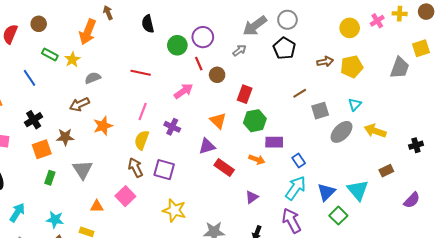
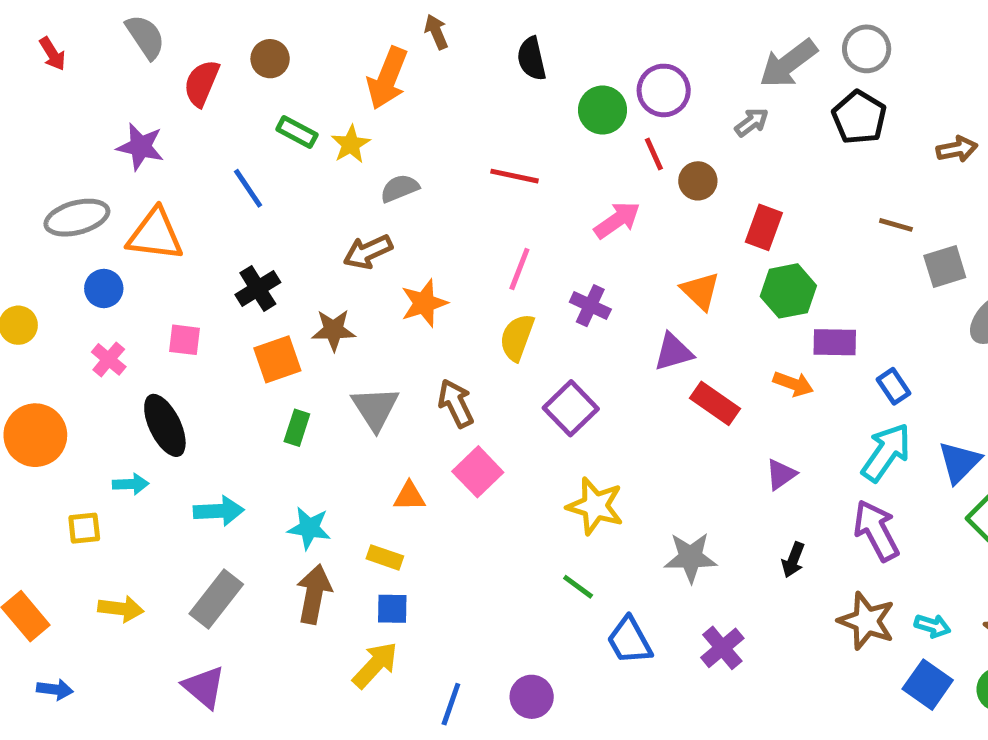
brown line: (300, 93) -> (896, 225), turned 48
brown arrow: (136, 168) -> (456, 403), moved
purple square: (164, 170) -> (571, 408), turned 30
cyan arrow: (17, 212) -> (219, 511), turned 54

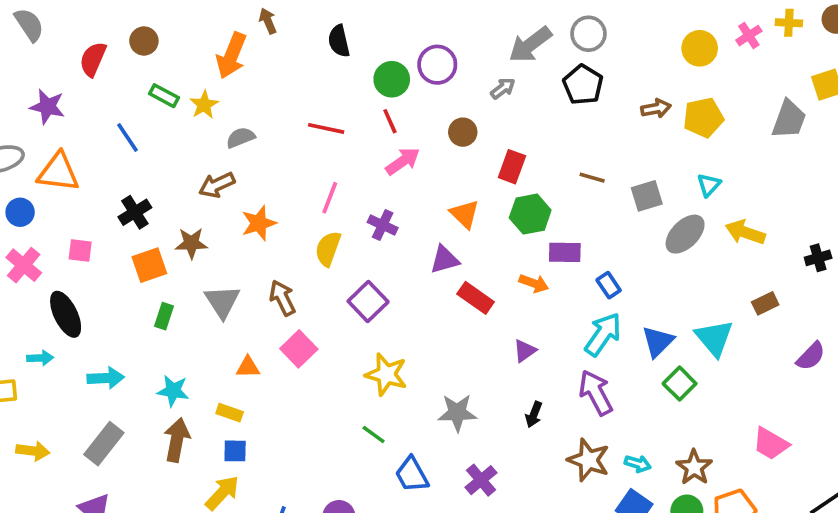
gray semicircle: (145, 37) -> (29, 25), moved
red line: (654, 154) -> (390, 121), moved
brown line: (896, 225) -> (592, 178), moved
pink cross: (109, 359) -> (24, 265), size x1.4

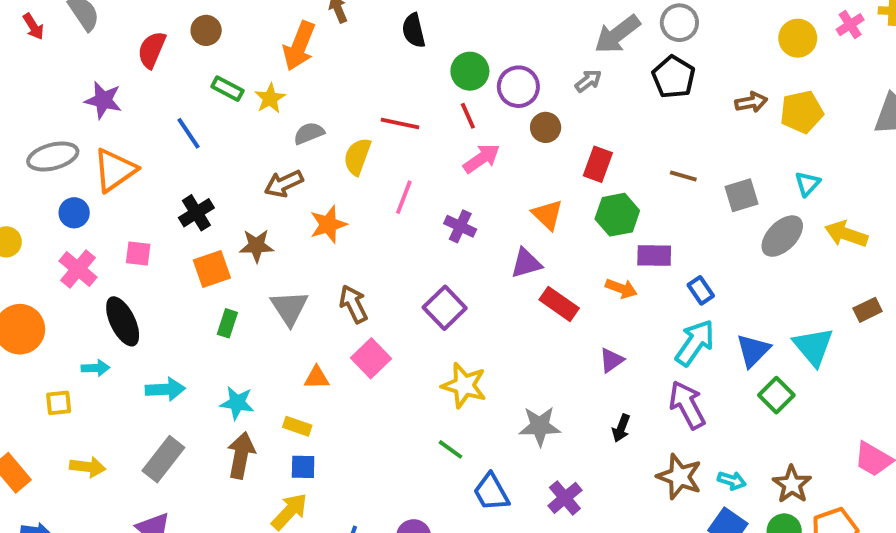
purple circle: (437, 65) -> (518, 87), moved
orange triangle: (58, 172) -> (115, 170), turned -42
yellow semicircle: (328, 249) -> (357, 157), moved

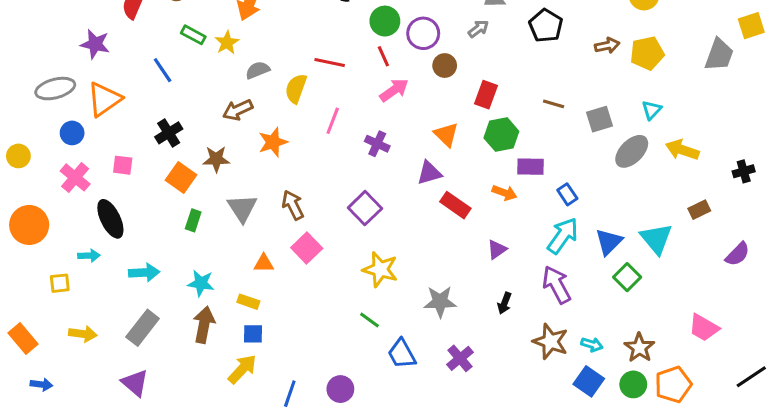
orange square: (212, 269) -> (181, 177), turned -36

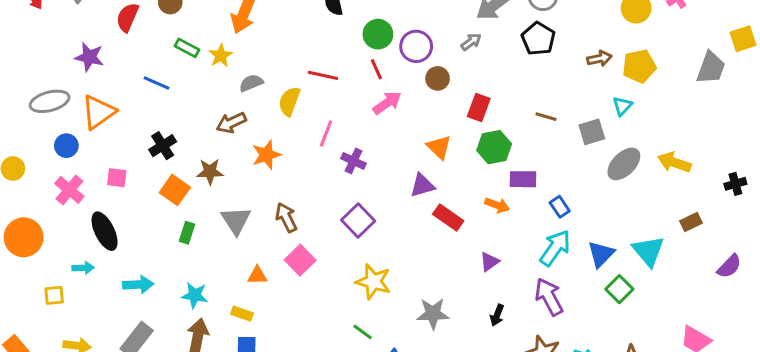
blue line: (163, 70) -> (156, 83), turned -32
cyan triangle: (652, 110) -> (622, 106), moved
purple cross: (377, 144) -> (354, 161), moved

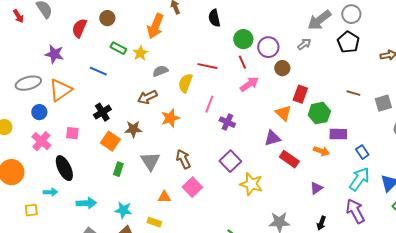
red rectangle: (479, 107) -> (300, 94), moved
yellow star: (373, 282) -> (251, 184), moved

